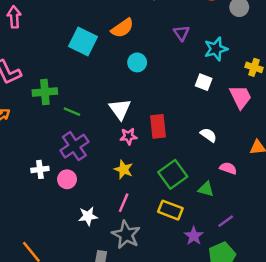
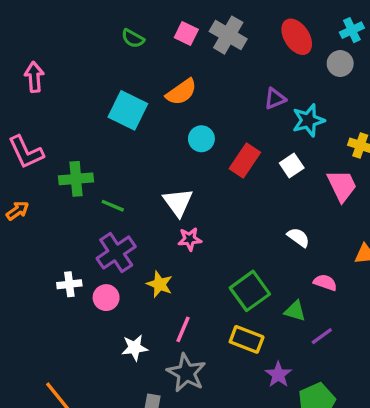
purple triangle: (181, 33) -> (275, 99), moved, turned 42
white square: (204, 82) -> (292, 166), turned 35
red rectangle: (158, 126) -> (245, 160), moved, turned 40
yellow star: (124, 169) -> (160, 284), moved
purple line: (226, 221) -> (322, 336), moved

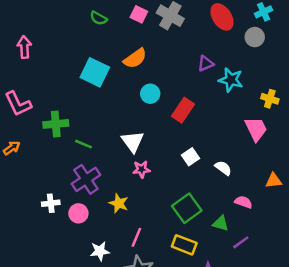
cyan star: (308, 120) -> (231, 80), turned 30
white square: (292, 166) -> (190, 157), moved

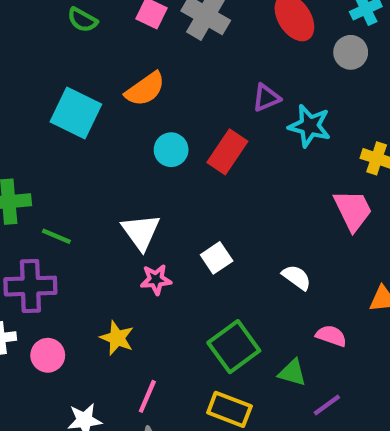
red rectangle: (183, 110) -> (227, 152), moved
white square: (190, 157) -> (217, 258), moved
purple cross: (86, 179) -> (30, 286), moved, turned 32

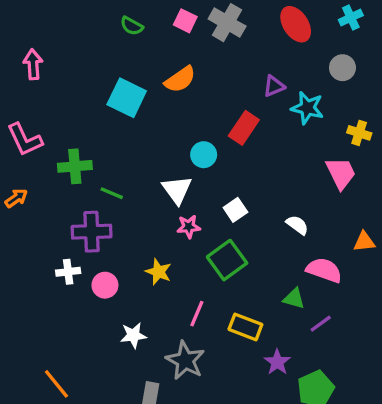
gray circle: (351, 52) -> (342, 68), moved
cyan circle: (171, 150) -> (204, 155), moved
pink semicircle: (331, 336) -> (324, 270), size x1.5
green square: (234, 347) -> (227, 260), moved
pink line: (147, 396) -> (197, 314), moved

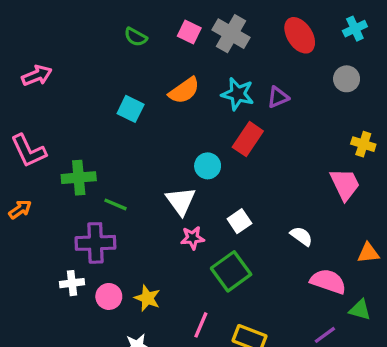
pink arrow: (33, 64) -> (37, 75), turned 72
cyan square: (127, 98) -> (131, 109), size x0.7
cyan star: (307, 108) -> (238, 94), moved
yellow star: (158, 272) -> (147, 298), moved
green triangle: (294, 299) -> (360, 310), moved

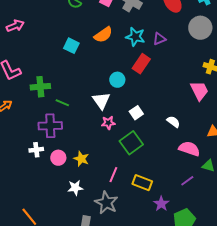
gray circle: (347, 79) -> (200, 28), size x1.5

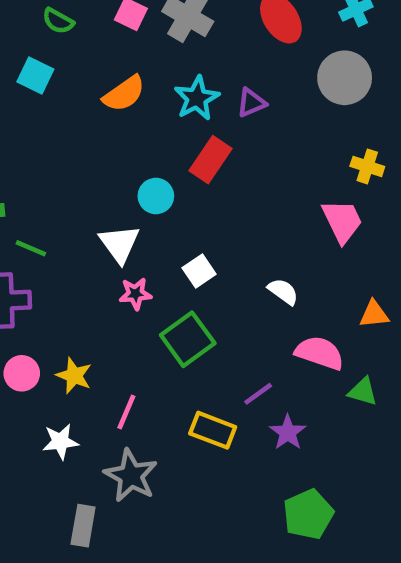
cyan star: (135, 37) -> (197, 98), turned 30
cyan square: (71, 46) -> (35, 76), moved
pink line: (113, 175) -> (126, 412), moved
purple line: (187, 181) -> (258, 394), moved
purple star: (161, 204) -> (288, 432), moved

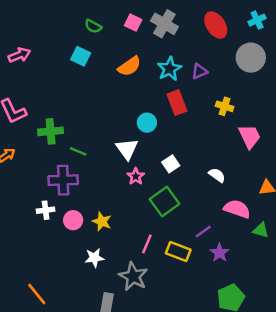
red rectangle: (210, 160) -> (177, 103), turned -55
yellow cross: (367, 166) -> (225, 106), moved
pink star: (135, 294) -> (136, 176), turned -30
pink line: (126, 412) -> (147, 244), moved

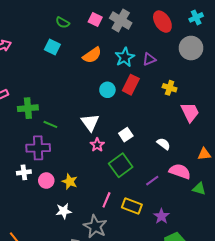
red rectangle: (177, 103) -> (131, 85), turned 48
cyan circle: (147, 123) -> (107, 90), moved
purple line: (203, 231) -> (152, 181), moved
purple star: (219, 253) -> (161, 216), moved

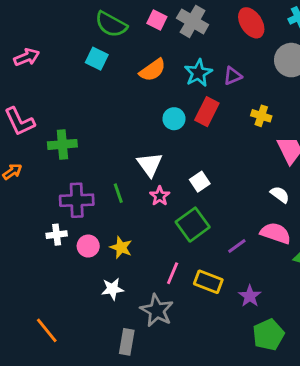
green semicircle: (63, 23) -> (111, 24), size x1.6
green line: (50, 124) -> (118, 193), moved, turned 48
white semicircle: (163, 144) -> (280, 195), moved

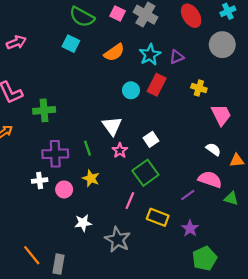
purple line: (237, 246) -> (188, 195), moved
yellow star: (121, 247) -> (91, 178), moved
pink line: (173, 273) -> (130, 201), moved
gray rectangle: (127, 342) -> (59, 264), moved

